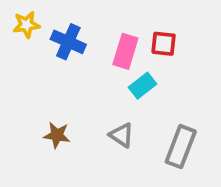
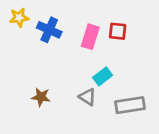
cyan rectangle: (143, 86) -> (103, 76), moved
gray rectangle: (181, 147) -> (130, 105), turned 60

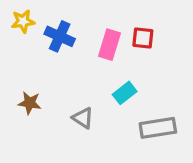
brown star: (41, 97) -> (30, 103), moved
gray triangle: (87, 97) -> (83, 118), moved

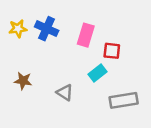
yellow star: (23, 21) -> (18, 29), moved
red square: (143, 38) -> (112, 51), moved

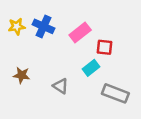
pink rectangle: (86, 35) -> (80, 33), turned 35
gray rectangle: (124, 100) -> (115, 93), turned 30

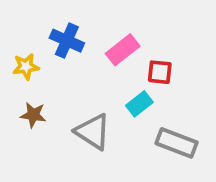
yellow star: (17, 26) -> (26, 67), moved
gray triangle: (61, 86) -> (93, 132), size x1.5

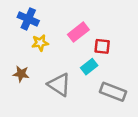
blue cross: (67, 41) -> (28, 19), moved
yellow star: (26, 67) -> (40, 43), moved

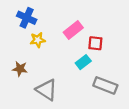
gray triangle: (59, 85) -> (47, 90), moved

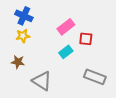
yellow star: (38, 40) -> (23, 36), moved
cyan rectangle: (83, 62) -> (66, 52), moved

